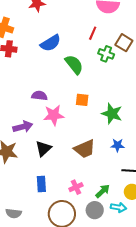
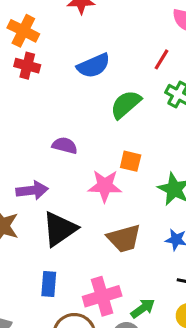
green semicircle: (74, 65) -> (126, 104), turned -100
pink star: (54, 115) -> (105, 186), moved
black triangle: (43, 149) -> (60, 229), size x1.4
pink cross: (76, 187) -> (102, 296), size x1.6

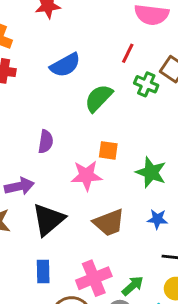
purple semicircle: (65, 145) -> (46, 142), turned 90

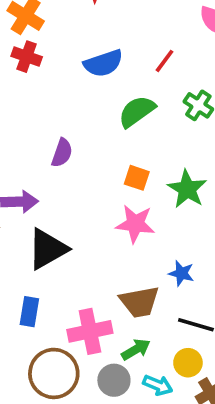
red line: (128, 53) -> (165, 61), moved
green star: (151, 172) -> (187, 189), moved
pink star: (86, 176) -> (135, 224), moved
brown trapezoid: (109, 223) -> (139, 302), moved

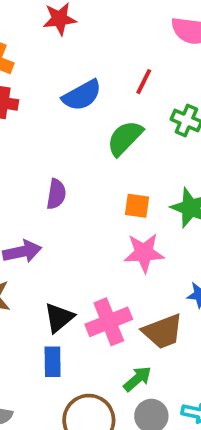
black triangle: (47, 249) -> (59, 318), moved, size x0.7
pink cross: (90, 331) -> (109, 322), moved
green arrow: (136, 349) -> (137, 379), moved

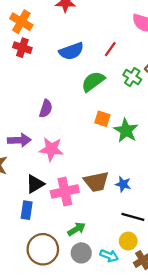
orange square: (137, 206) -> (102, 119), moved
pink star: (144, 253) -> (51, 149), moved
brown trapezoid: (163, 331) -> (96, 182), moved

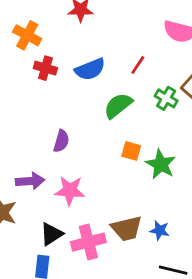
red cross: (22, 48) -> (45, 68), moved

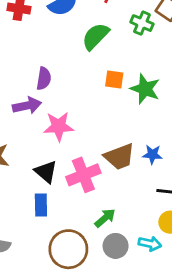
purple arrow: (30, 181) -> (27, 106), moved
black triangle: (51, 234) -> (46, 172), turned -40

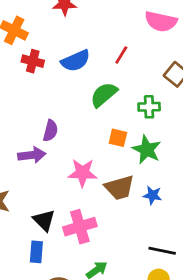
green cross: (142, 23) -> (149, 107), moved, turned -30
pink star: (59, 126) -> (83, 173), moved
blue star: (152, 154) -> (152, 195), moved
brown trapezoid: (119, 157) -> (119, 188), moved

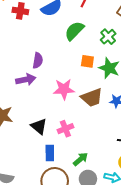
green cross: (149, 107) -> (108, 37), turned -35
pink cross: (80, 227) -> (65, 129), size x0.7
blue rectangle: (36, 252) -> (50, 153), moved

